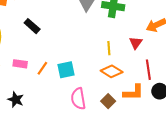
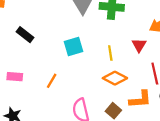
orange line: (42, 68) -> (52, 81), moved
cyan square: (66, 70) -> (74, 47), moved

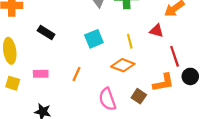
red triangle: (139, 45) -> (157, 31), turned -40
orange diamond: (115, 78) -> (123, 65), moved

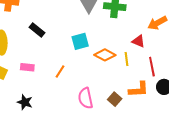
yellow line: (130, 41) -> (127, 59), moved
orange diamond: (123, 65) -> (105, 55), moved

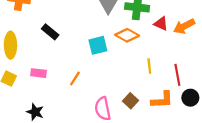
red triangle: (138, 41) -> (161, 24), moved
orange diamond: (105, 55) -> (127, 35), moved
brown square: (115, 99) -> (131, 101), moved

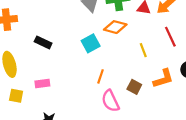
red line: (177, 75) -> (170, 37), moved
orange line: (75, 78) -> (101, 76), moved

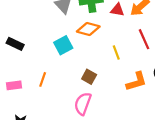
orange line: (101, 76) -> (43, 79), moved
brown square: (134, 87) -> (89, 77), moved
pink semicircle: (110, 101) -> (83, 104), turned 45

